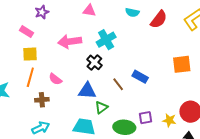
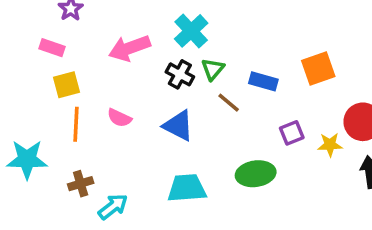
orange square: (182, 64) -> (318, 68), moved
blue triangle: (87, 91) -> (178, 126), turned 36
brown cross: (42, 100) -> (81, 184), moved
green triangle: (101, 108) -> (213, 69), moved
purple square: (146, 118) -> (292, 133), moved

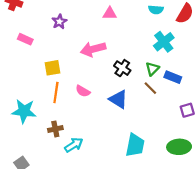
cyan cross: (191, 31) -> (164, 42), moved
pink rectangle: (52, 48) -> (25, 39), moved
green triangle: (213, 69) -> (152, 69), moved
green ellipse: (256, 174) -> (179, 147), moved
cyan trapezoid: (187, 188) -> (135, 145), moved, turned 100

